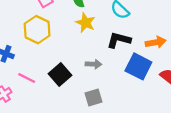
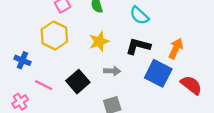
yellow star: (85, 23) -> (99, 41), moved, turned 30
orange arrow: (156, 42) -> (176, 49), turned -54

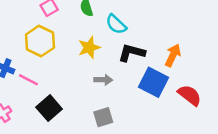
cyan semicircle: (139, 15) -> (116, 24), moved
black square: (78, 82) -> (49, 108), moved
pink line: (44, 85) -> (28, 80), moved

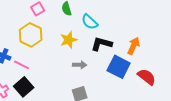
black square: (49, 108) -> (24, 87), moved

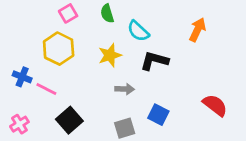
orange arrow: (134, 46) -> (198, 30), moved
blue square: (119, 67) -> (158, 115), moved, size x0.7
black square: (24, 87) -> (69, 120), moved

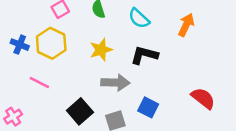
cyan semicircle: (138, 31) -> (139, 18), moved
blue cross: (22, 77) -> (20, 45), moved
gray arrow: (125, 89) -> (115, 83), size x1.5
black square: (69, 120) -> (80, 111), moved

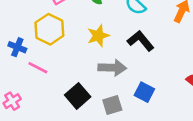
blue cross: (20, 45) -> (17, 47), moved
black L-shape: (144, 55) -> (141, 41), turned 36

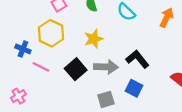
black L-shape: (141, 41) -> (137, 59), moved
black square: (78, 96) -> (76, 69), moved

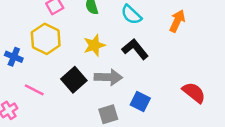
black L-shape: (137, 59) -> (135, 49), moved
pink line: (41, 67) -> (34, 90), moved

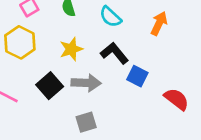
blue square: (140, 101) -> (137, 76), moved

